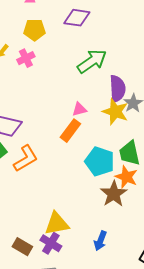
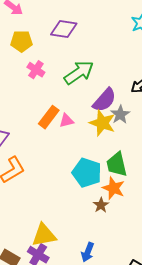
pink cross: (26, 58) -> (36, 70), moved, turned -30
purple semicircle: (117, 89) -> (104, 100), turned 44
orange rectangle: (70, 131) -> (49, 117), moved
brown star: (114, 194) -> (101, 205), size x0.6

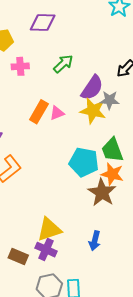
pink cross: (36, 70) -> (20, 66), turned -30
green arrow: (79, 73) -> (63, 64), size x0.7
gray star: (120, 114) -> (110, 100), turned -30
brown star: (101, 205) -> (102, 192), size x1.8

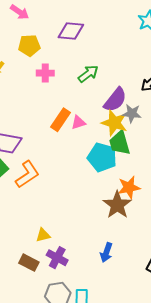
green trapezoid: (112, 150) -> (120, 143), moved
cyan pentagon: (84, 162) -> (102, 157), moved
orange star: (112, 174) -> (129, 187), turned -30
yellow triangle: (49, 229) -> (43, 235), moved, size x0.6

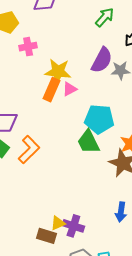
green arrow: (88, 74) -> (105, 17), moved
yellow star: (114, 123) -> (58, 72), moved
green trapezoid: (120, 143) -> (88, 142), moved
yellow triangle: (43, 235) -> (58, 223), moved

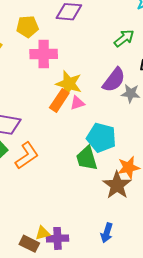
pink cross: (28, 47) -> (44, 54), size x1.5
purple cross: (73, 226) -> (57, 238), turned -30

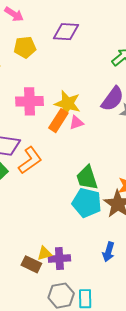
pink cross: (44, 54) -> (29, 101), moved
cyan pentagon: (101, 138) -> (87, 203), moved
orange L-shape: (27, 156) -> (30, 160), moved

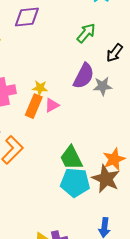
yellow star: (67, 104) -> (40, 88), size x0.6

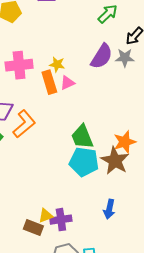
gray star: (103, 86) -> (125, 58), moved
orange rectangle: (34, 106) -> (49, 82), turned -45

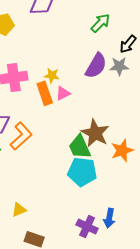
brown star: (115, 161) -> (95, 133), moved
yellow triangle: (46, 216) -> (19, 210), moved
purple cross: (61, 220) -> (87, 227), moved, turned 35

